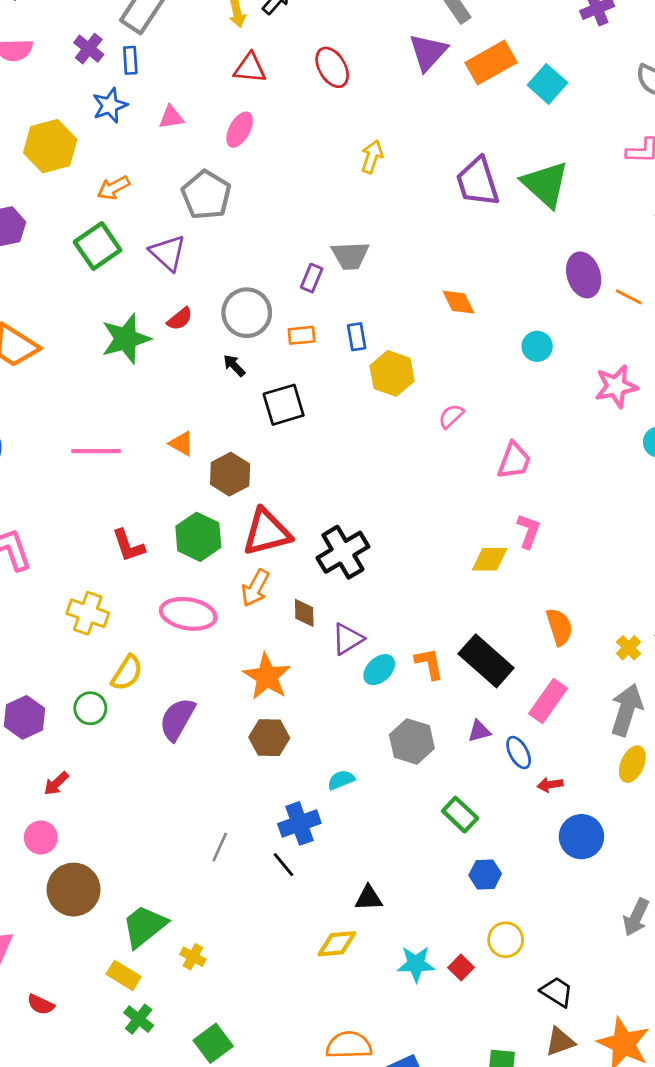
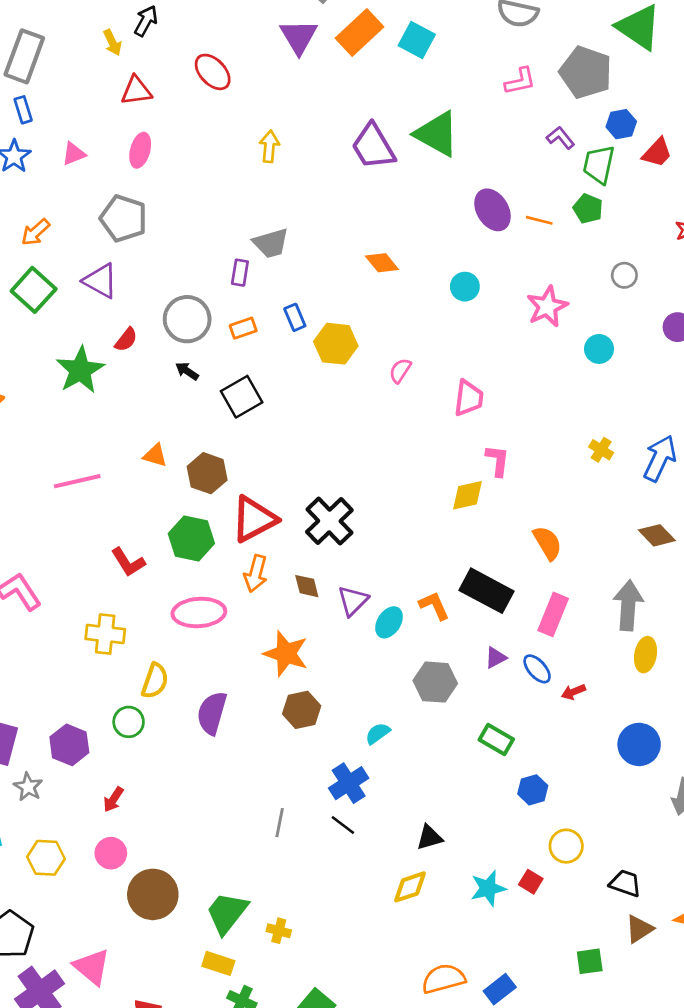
yellow cross: (629, 648) -> (601, 450), moved
blue circle: (581, 837) -> (639, 744), moved

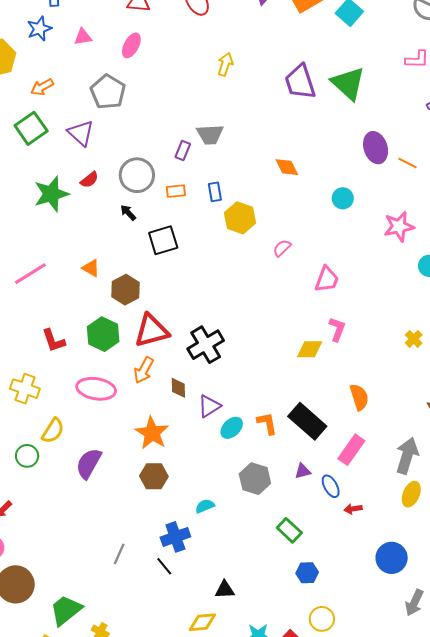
pink line: (77, 481) -> (30, 274), turned -32

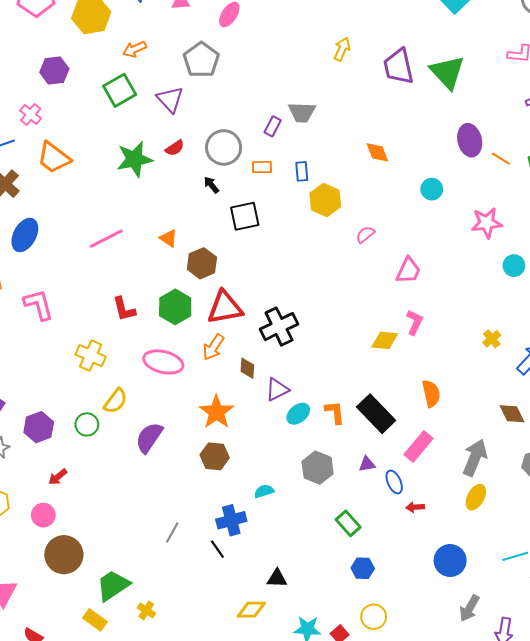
yellow arrow: (225, 64) -> (342, 49), moved

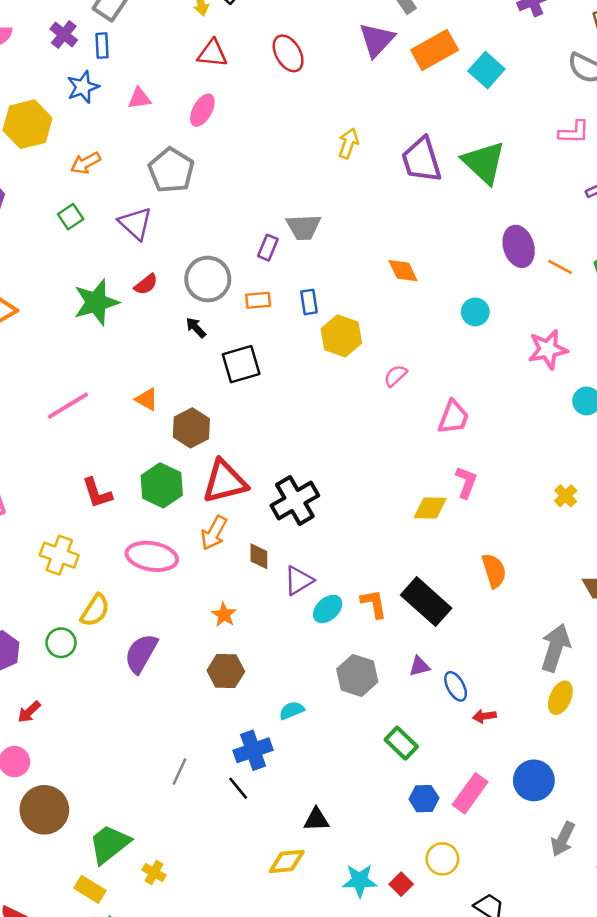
green square: (120, 90) -> (71, 217), size x0.6
orange star: (216, 412) -> (224, 615), size x0.6
pink rectangle: (419, 446) -> (470, 793), moved

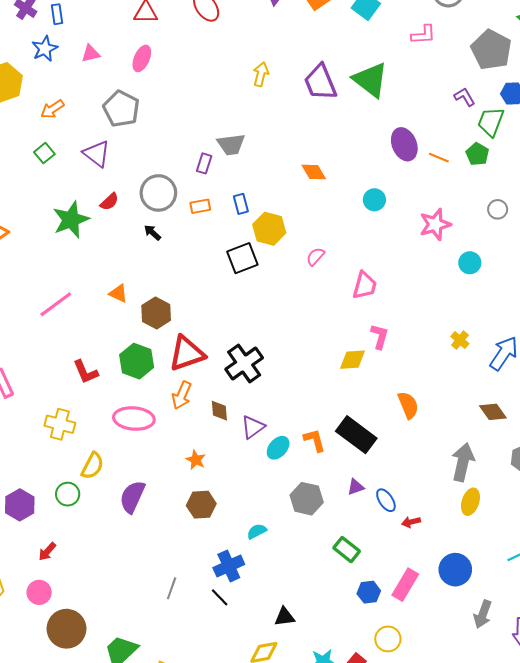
pink L-shape: (574, 132) -> (423, 35), moved
black square: (241, 364) -> (242, 258), moved

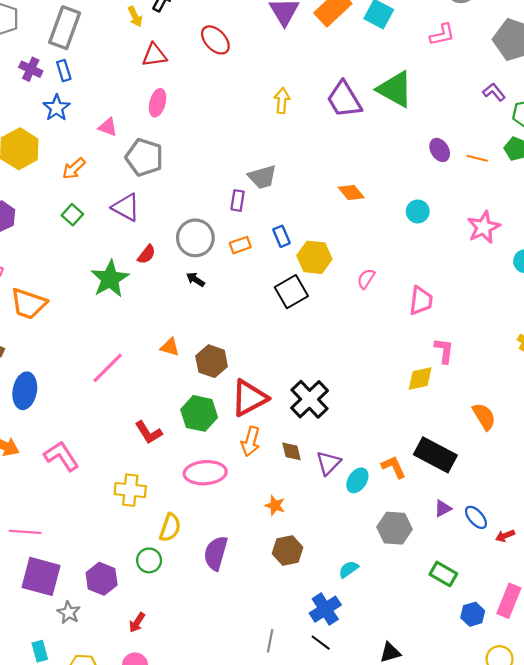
pink triangle: (91, 54) -> (108, 127), moved, turned 42
purple ellipse: (404, 144) -> (440, 150), size x0.7

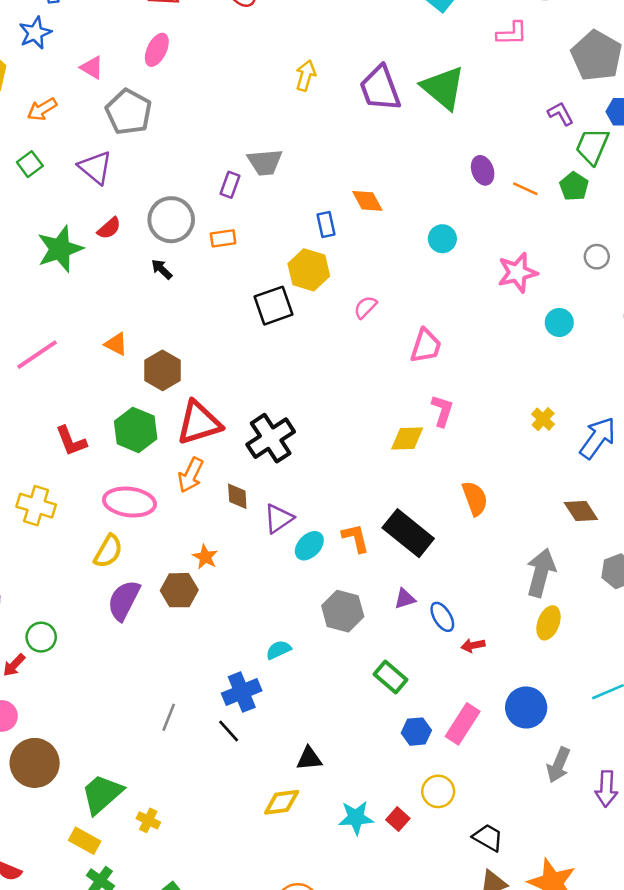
blue rectangle: (282, 236) -> (326, 225), moved
yellow semicircle: (170, 528) -> (108, 551), moved
brown hexagon: (288, 550) -> (179, 590), moved
green circle: (149, 560) -> (41, 637), moved

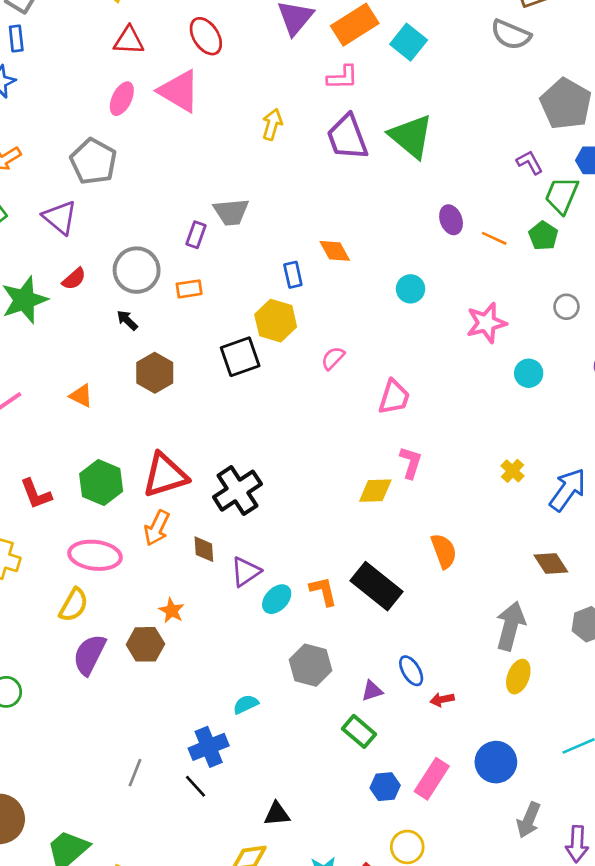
pink L-shape: (512, 33) -> (343, 77), moved
pink triangle: (92, 67) -> (179, 91), moved, size x1.8
brown hexagon: (162, 370) -> (155, 373), moved
purple triangle: (405, 599) -> (372, 691), moved

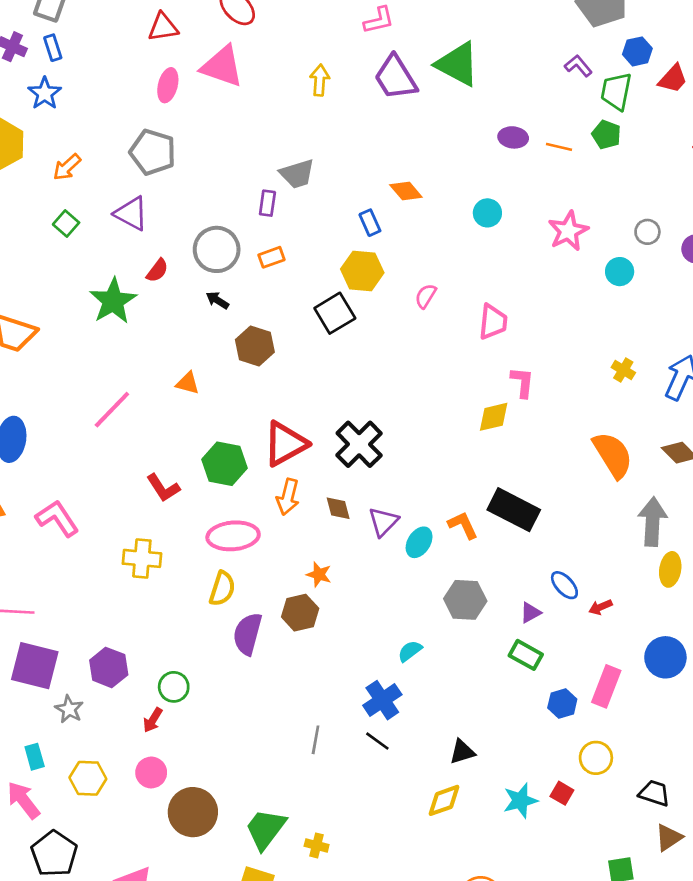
purple ellipse: (451, 220) -> (513, 137), turned -52
gray circle: (566, 307) -> (647, 232), moved
orange semicircle: (444, 551) -> (613, 455), moved, size x1.4

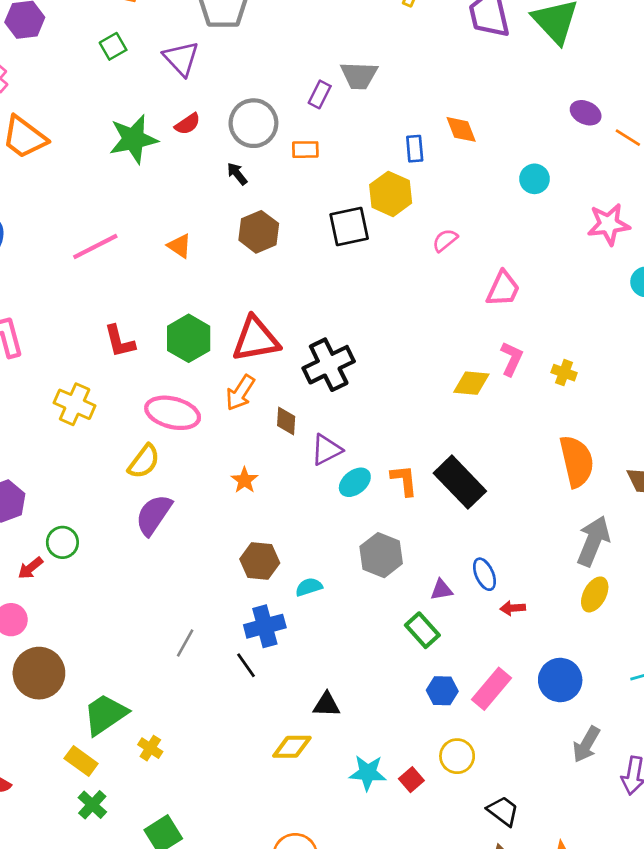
yellow cross: (623, 370) -> (564, 373), moved, turned -30
brown hexagon: (300, 613) -> (260, 561), moved

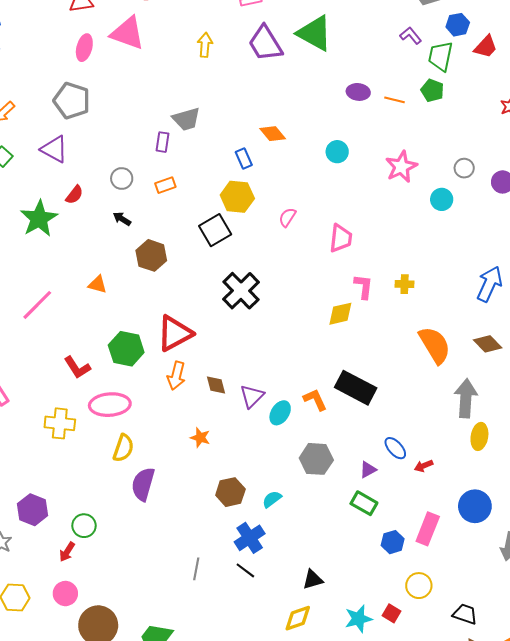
gray circle: (253, 123) -> (122, 178), size x0.6
black cross: (329, 365) -> (241, 291), moved
pink ellipse: (173, 413) -> (110, 405), moved

